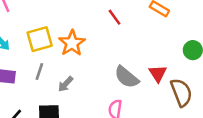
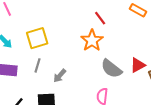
orange star: (72, 43) -> (92, 40), moved
red triangle: (158, 74) -> (138, 65), turned 35

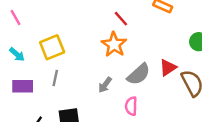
gray semicircle: (111, 69) -> (139, 74), turned -75
gray arrow: (60, 76) -> (105, 85), moved

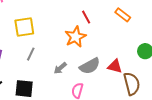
red triangle: (168, 68) -> (115, 66), turned 35
gray line: (55, 78) -> (31, 54), moved

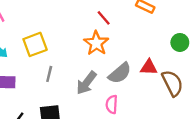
gray arrow: (60, 68) -> (86, 83), size x1.5

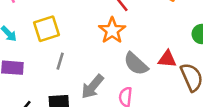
gray semicircle: (120, 73) -> (136, 64), turned 80
gray arrow: (86, 83) -> (92, 87), moved

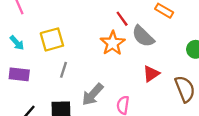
red triangle: (167, 59) -> (151, 74), moved, turned -42
gray semicircle: (136, 64) -> (143, 36), moved

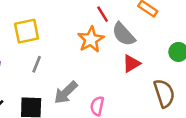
red triangle: (151, 74) -> (131, 64), moved

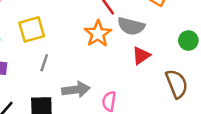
gray semicircle: (124, 34) -> (131, 26), turned -30
gray arrow: (66, 93) -> (76, 90), turned -140

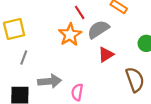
gray semicircle: (131, 26) -> (98, 29), turned 130

